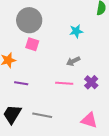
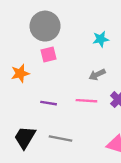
pink square: (32, 44) -> (49, 54), turned -32
purple line: (21, 83) -> (49, 103), moved

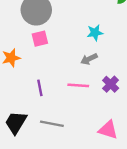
cyan star: (101, 39) -> (95, 33), moved
purple line: (49, 103) -> (40, 88), turned 70

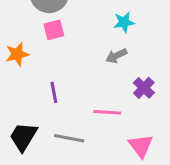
pink line: (78, 85) -> (107, 112), moved
pink triangle: (108, 130) -> (141, 146), turned 36

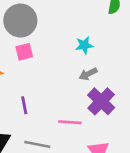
gray arrow: (116, 56) -> (88, 74), moved
purple cross: (144, 88) -> (101, 101), size x1.5

